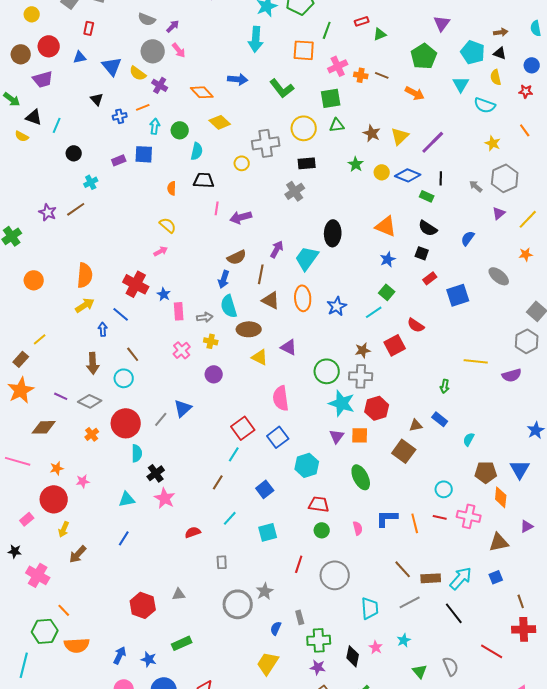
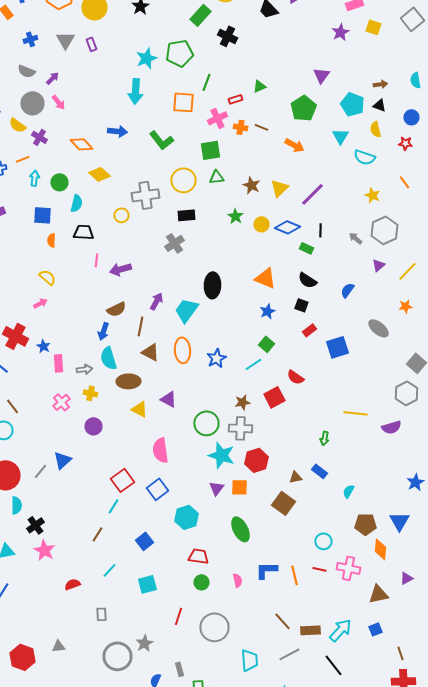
red rectangle: (362, 21) -> (235, 99), moved
blue square: (144, 154) -> (42, 215), moved

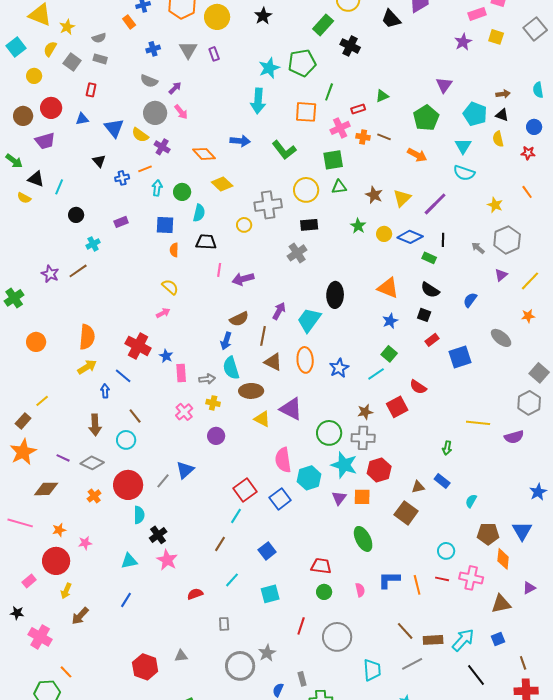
cyan semicircle: (364, 157) -> (464, 173), moved
purple triangle: (168, 399) -> (291, 409), size x1.4
cyan hexagon: (186, 517) -> (309, 478), moved
black line: (333, 665) -> (476, 675), moved

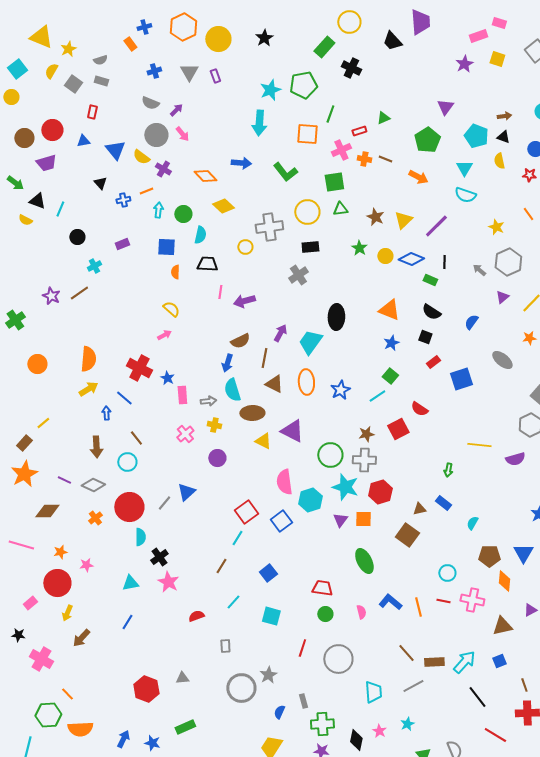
yellow circle: (34, 76) -> (11, 97), moved
blue L-shape: (389, 580) -> (390, 602), turned 40
cyan square: (270, 594) -> (271, 616), turned 30

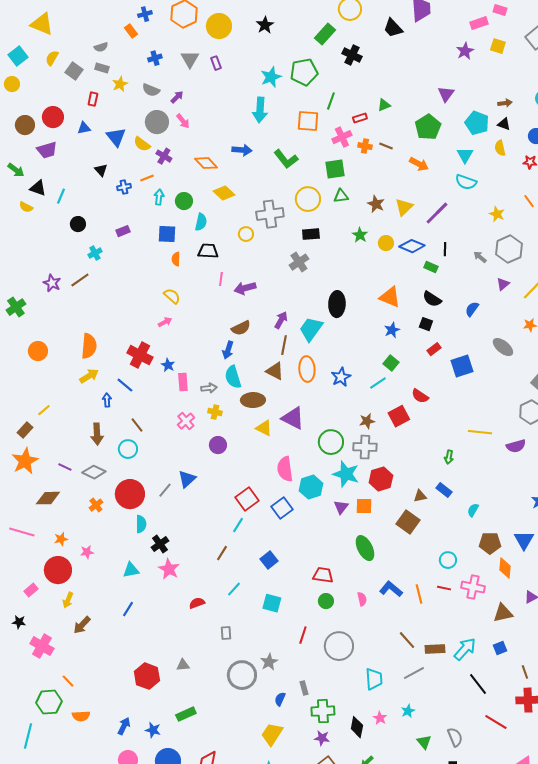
yellow star: (68, 49) -> (120, 84), moved
brown line: (264, 358) -> (284, 345), moved
orange semicircle: (80, 729) -> (81, 716), size x0.7

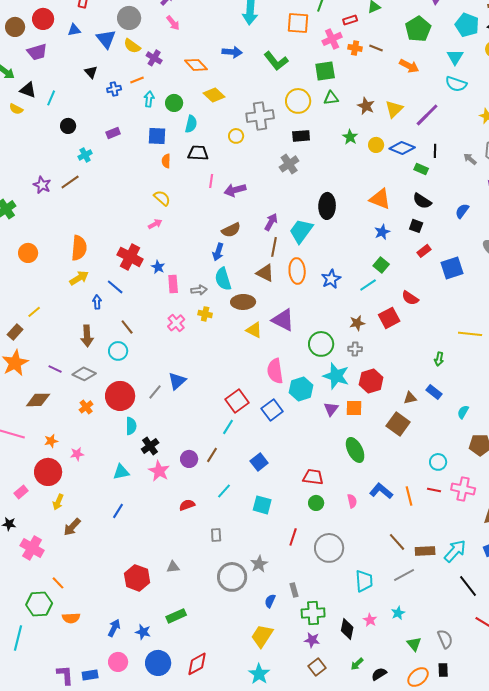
gray circle: (157, 122) -> (129, 18), moved
purple circle: (218, 445) -> (189, 459), moved
gray cross: (365, 447) -> (355, 349), size x0.6

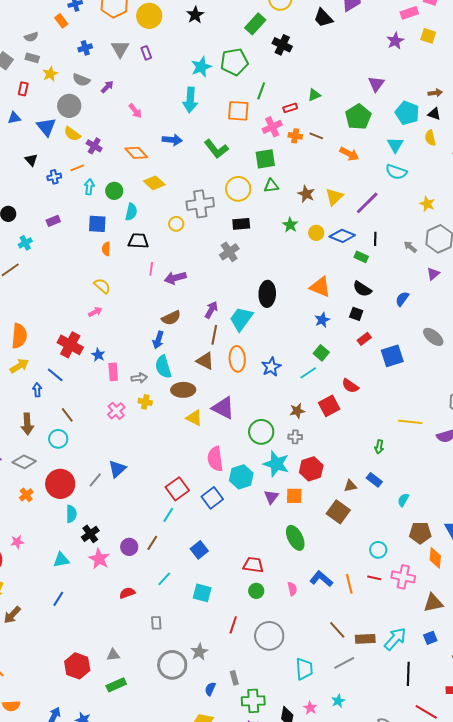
pink arrow: (173, 23) -> (135, 111), moved
black line: (468, 586) -> (408, 674), turned 40
green rectangle: (176, 616) -> (116, 685), moved

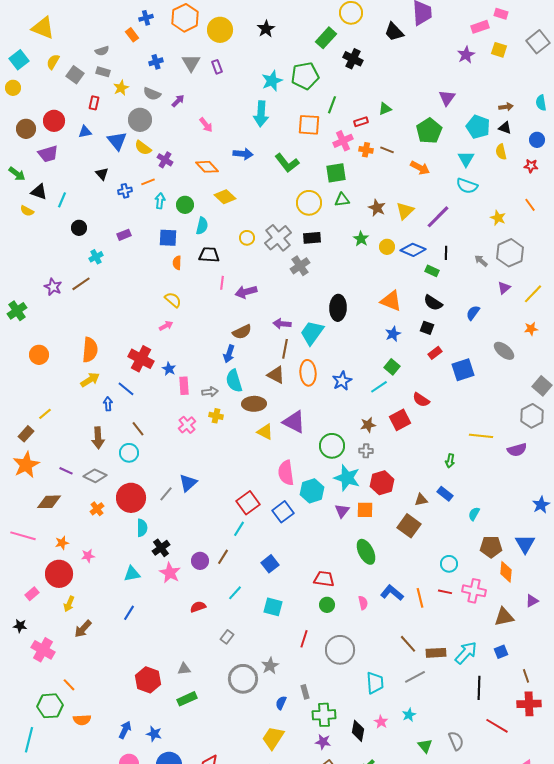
gray cross: (200, 204) -> (278, 238), moved, turned -32
purple arrow: (211, 310) -> (282, 324), turned -114
gray rectangle: (156, 623) -> (227, 637), turned 40

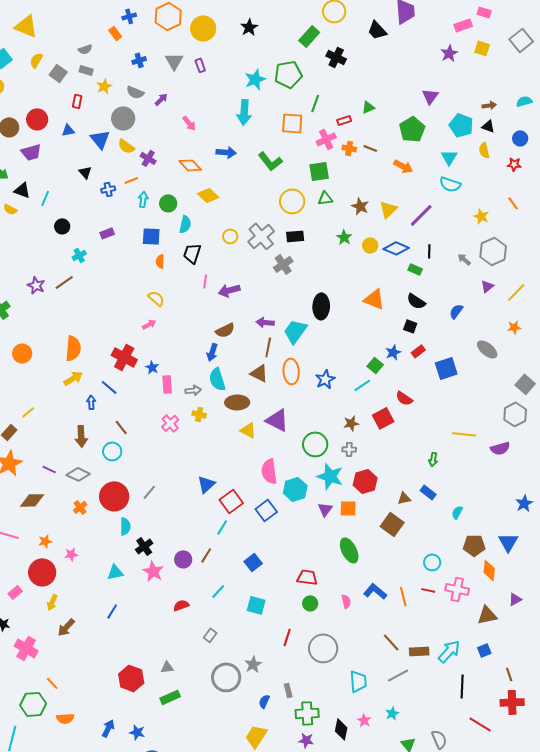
cyan semicircle: (541, 103) -> (524, 101), turned 84
black trapezoid: (209, 255) -> (192, 253), turned -75
blue star: (393, 334) -> (393, 352), moved
blue triangle: (188, 483) -> (206, 484), moved

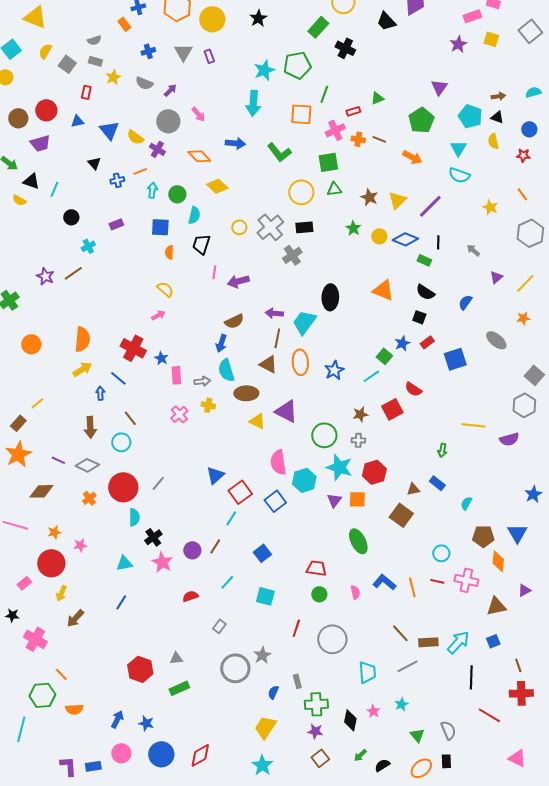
gray circle: (123, 118) -> (168, 121), moved
gray hexagon: (493, 251) -> (530, 233), moved

